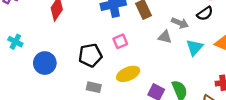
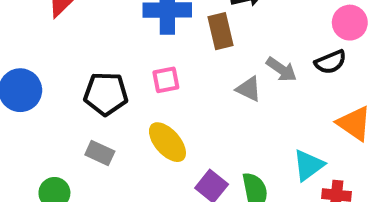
cyan triangle: (195, 47) -> (308, 165), moved
yellow ellipse: (128, 74) -> (167, 142), turned 60

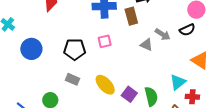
yellow ellipse: (167, 142) -> (105, 85), moved

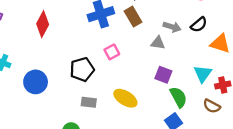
black semicircle: (187, 30) -> (199, 25), moved
purple square: (129, 94) -> (163, 75), moved

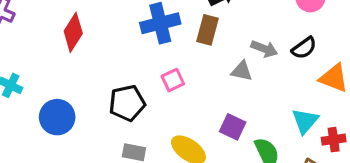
brown rectangle: (133, 17) -> (207, 30), turned 42
purple square: (163, 75) -> (233, 127), moved

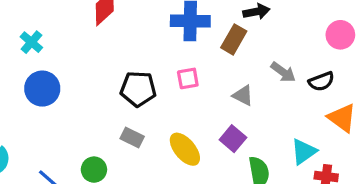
gray triangle: (242, 71) -> (243, 96), moved
blue circle: (57, 117) -> (42, 89), moved

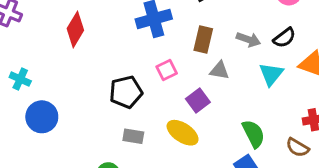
brown rectangle: (234, 39) -> (203, 40), moved
purple square: (233, 139) -> (198, 101), moved, turned 30
cyan triangle: (304, 151) -> (271, 74), moved

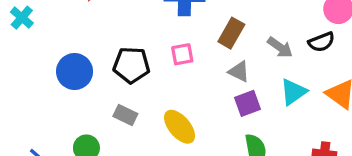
black semicircle: (284, 38) -> (321, 42), moved
purple square: (198, 101) -> (248, 103), moved
blue circle: (42, 117) -> (75, 71), moved

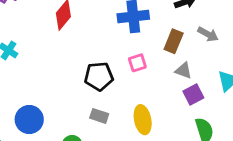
gray arrow: (280, 47) -> (208, 34), moved
blue circle: (75, 71) -> (29, 120), moved
yellow ellipse: (180, 127) -> (143, 120), turned 36

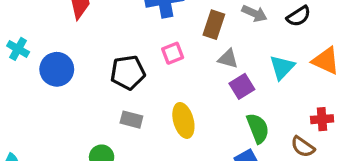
blue circle: (29, 120) -> (57, 69), moved

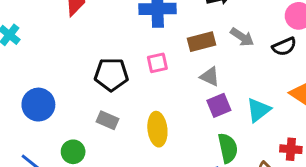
brown rectangle: (214, 25) -> (202, 42), turned 48
cyan triangle: (282, 67) -> (258, 110), moved
blue circle: (57, 69) -> (38, 105), moved

